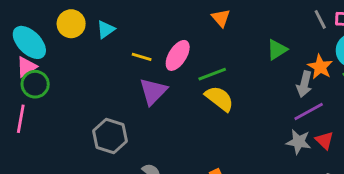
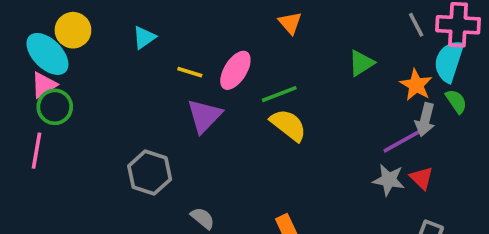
yellow circle: (71, 24) -> (73, 30), moved
gray arrow: (304, 84) -> (425, 120), moved

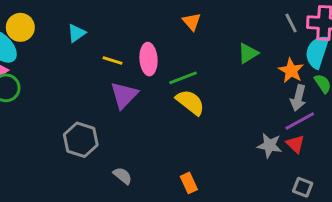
pink ellipse: (235, 70) -> (149, 59), turned -36
purple line: (401, 142) -> (300, 121), moved

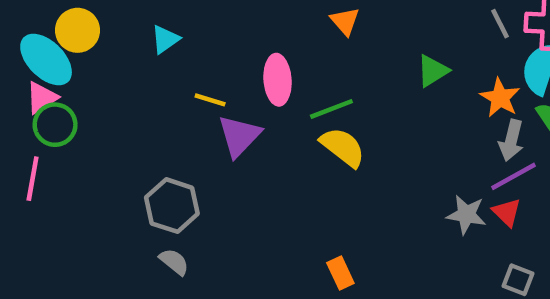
yellow line: (112, 60) -> (210, 100), moved
gray semicircle: (123, 176) -> (174, 262), moved

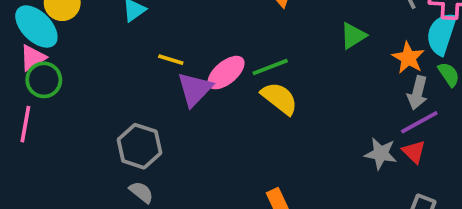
pink ellipse: (278, 80) -> (226, 73), moved, turned 54

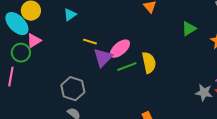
pink triangle: (33, 58) -> (34, 41), moved
green line: (270, 67) -> (127, 67), moved
yellow semicircle: (279, 98) -> (149, 63), turned 40

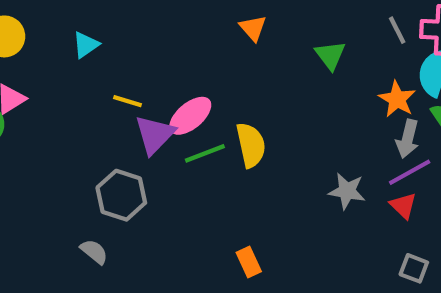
green triangle: (189, 29) -> (330, 55), moved, turned -35
gray hexagon: (73, 89) -> (121, 195), moved
gray star: (204, 93) -> (347, 191), moved

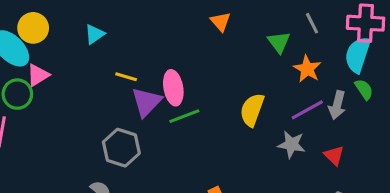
gray line: (397, 30) -> (312, 23), moved
orange star: (397, 99) -> (307, 69), moved
pink ellipse: (190, 116) -> (173, 88), turned -60
yellow semicircle: (251, 145) -> (252, 110), moved, turned -148
purple line: (410, 172) -> (307, 110), moved

